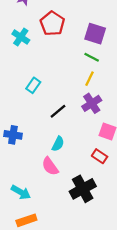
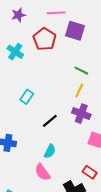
purple square: (95, 34) -> (75, 31), moved
purple cross: (92, 103) -> (81, 114), turned -36
red rectangle: (100, 156) -> (90, 172), moved

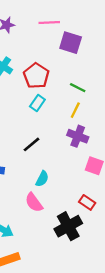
red pentagon: (45, 39) -> (36, 76), moved
cyan rectangle: (27, 97) -> (37, 103), moved
black line: (50, 121) -> (31, 144), moved

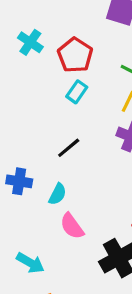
cyan semicircle: (42, 179) -> (58, 194), moved

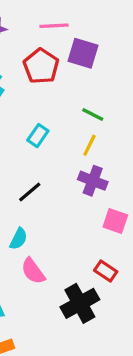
red pentagon: (75, 55) -> (41, 66), moved

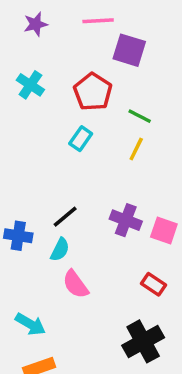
red pentagon: (41, 66) -> (93, 92), moved
purple cross: (93, 181) -> (126, 220), moved
black line: (30, 192) -> (65, 217), moved
black cross: (80, 303) -> (143, 341), moved

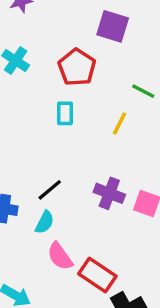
green line: (140, 116) -> (143, 91), moved
cyan rectangle: (81, 139) -> (65, 113), turned -35
red rectangle: (154, 284) -> (97, 275), moved, size x1.5

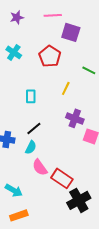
cyan rectangle: (65, 113) -> (31, 96), moved
yellow line: (120, 123) -> (66, 88), moved
purple cross: (109, 193) -> (75, 118), moved

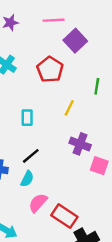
purple square: (71, 32) -> (75, 41), turned 30
green line: (89, 70) -> (97, 86), turned 72
pink semicircle: (40, 167) -> (38, 203), turned 78

